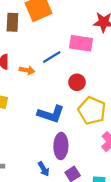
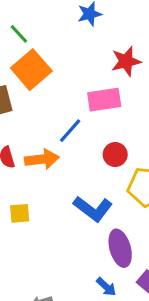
orange arrow: (27, 70) -> (42, 159), size x1.5
blue L-shape: (51, 114) -> (93, 209), turned 36

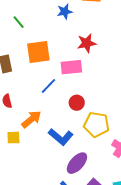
orange square: (31, 70) -> (38, 52), moved, turned 30
orange arrow: (42, 159) -> (31, 119), moved, turned -35
purple ellipse: (120, 248) -> (77, 163), turned 55

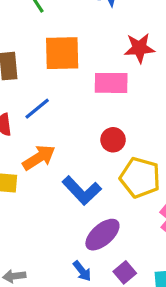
blue line: (48, 86) -> (37, 109), moved

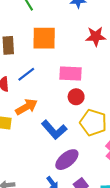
pink rectangle: (111, 83) -> (70, 73), moved

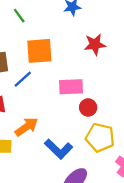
blue line: (26, 74) -> (23, 79), moved
red circle: (76, 97) -> (88, 107), moved

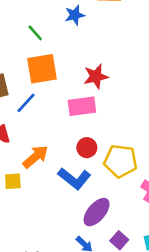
green line: (19, 16) -> (35, 33), moved
red star: (95, 44) -> (96, 76), moved
red circle: (88, 107) -> (87, 148), moved

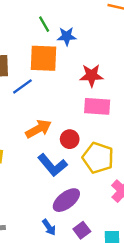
blue star: (75, 15) -> (67, 36), moved
pink rectangle: (82, 106) -> (97, 106), moved
orange arrow: (35, 157) -> (38, 129), moved

